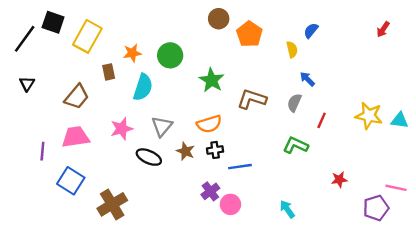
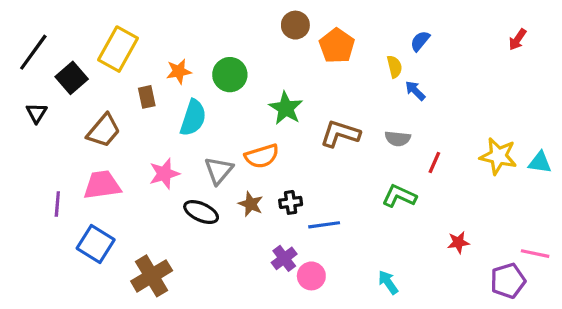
black square: (53, 22) -> (72, 78), moved, turned 30
blue arrow: (307, 79) -> (415, 91), moved
gray semicircle: (294, 103) -> (398, 139), turned -108
orange semicircle: (209, 124) -> (262, 156), moved

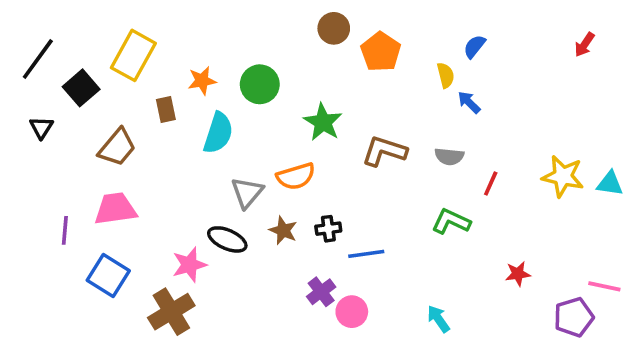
pink star: (164, 174) -> (189, 265), moved

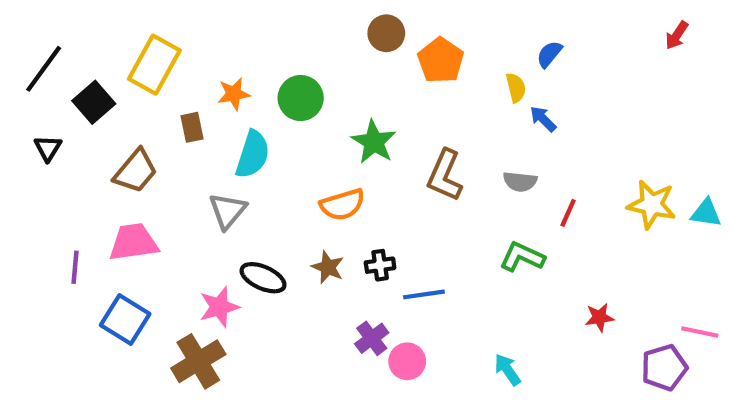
red arrow: (585, 45) -> (677, 35), moved
brown L-shape: (384, 151) -> (445, 175), turned -84
gray triangle: (247, 193) -> (228, 211), moved

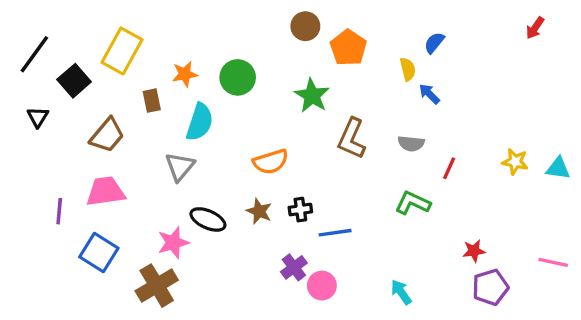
green star: (374, 142) -> (312, 96), moved
yellow star: (652, 205) -> (515, 162), size x0.7
purple pentagon: (664, 368) -> (490, 287), moved

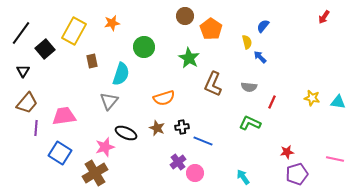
orange star: (185, 74) -> (112, 23), moved
brown trapezoid: (107, 135) -> (27, 103), moved
blue line: (335, 233) -> (203, 141), turned 30

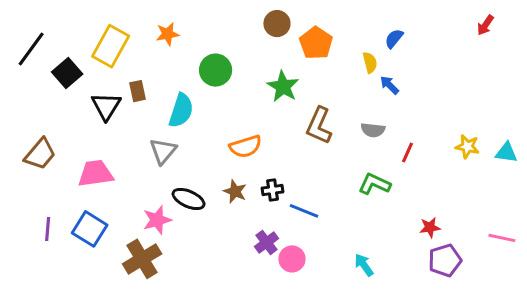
black triangle: (23, 71) -> (106, 106), moved, size x1.5
purple line: (36, 128) -> (48, 229), moved

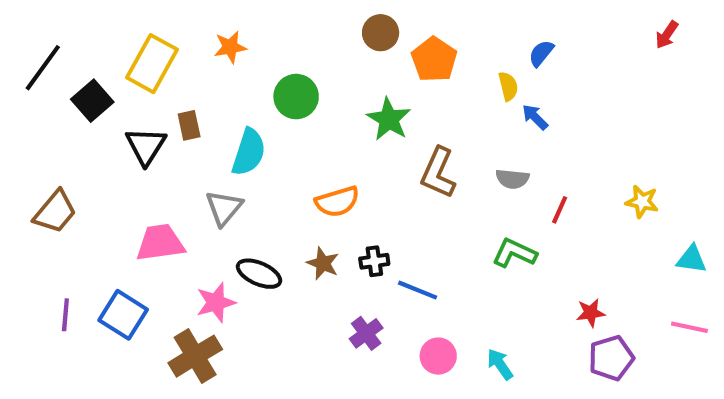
cyan triangle: (506, 152) -> (692, 259), moved
pink trapezoid: (96, 173) -> (160, 243), moved
pink circle: (292, 259) -> (438, 356), moved

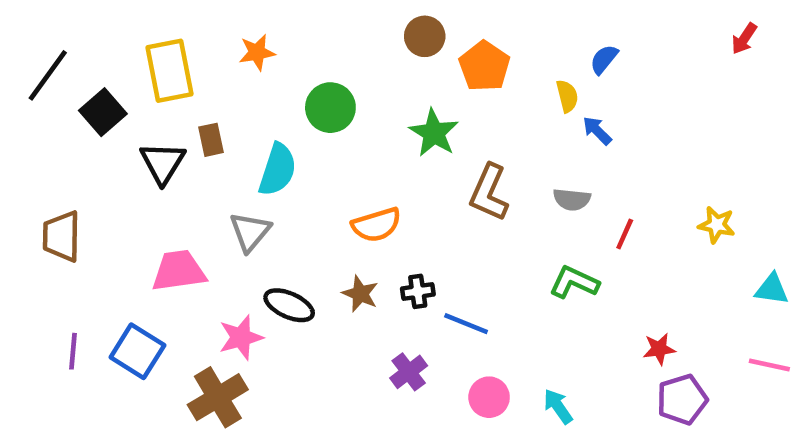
yellow rectangle: (152, 64) -> (170, 71), turned -40
brown trapezoid: (55, 212) -> (62, 236), turned 141

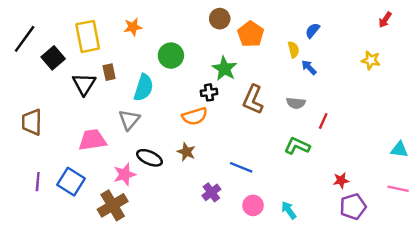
yellow star: (717, 225) -> (371, 60), moved
black cross: (418, 291) -> (209, 92), moved

